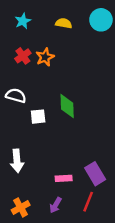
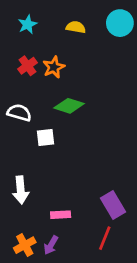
green diamond: (67, 106) -> (69, 106), moved, turned -70
pink rectangle: (64, 178) -> (61, 215), moved
purple arrow: (55, 205) -> (51, 245), moved

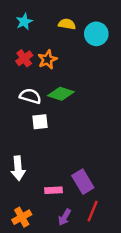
cyan circle: (120, 23) -> (96, 34), moved
white semicircle: (19, 113) -> (30, 96), moved
purple rectangle: (113, 205) -> (83, 182), moved
purple arrow: (51, 245) -> (65, 217), moved

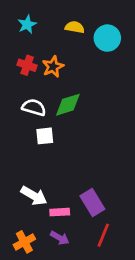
red cross: (24, 58) -> (27, 65), turned -35
green diamond: (61, 94) -> (68, 105), turned -35
white arrow: (18, 168) -> (34, 196), moved, turned -55
purple arrow: (65, 217) -> (60, 238), moved, turned -91

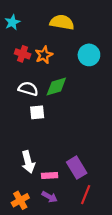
cyan star: (27, 24) -> (12, 22), moved
yellow semicircle: (75, 27) -> (62, 22), size x1.5
cyan circle: (107, 38) -> (89, 55), moved
white arrow: (34, 196) -> (28, 162), turned 45

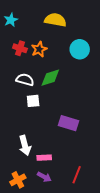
purple rectangle: (77, 168) -> (69, 123), moved, turned -42

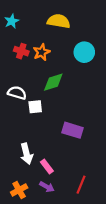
white semicircle: (25, 80) -> (17, 93), moved
pink rectangle: (44, 158) -> (47, 166), turned 56

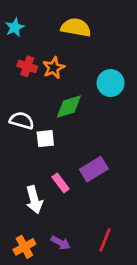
cyan circle: (84, 52) -> (111, 83), moved
purple rectangle: (73, 130) -> (94, 169), turned -48
pink rectangle: (47, 166) -> (61, 183), moved

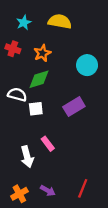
cyan star: (15, 27) -> (24, 23), moved
red cross: (27, 66) -> (13, 49), moved
green diamond: (69, 107) -> (39, 79), moved
purple rectangle: (94, 169) -> (74, 107), moved

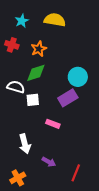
cyan circle: (87, 65) -> (78, 77), moved
pink rectangle: (48, 144) -> (53, 124), moved, turned -32
purple arrow: (48, 191) -> (49, 162), moved

